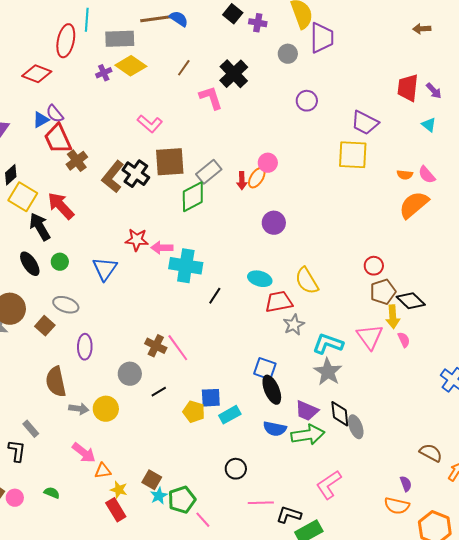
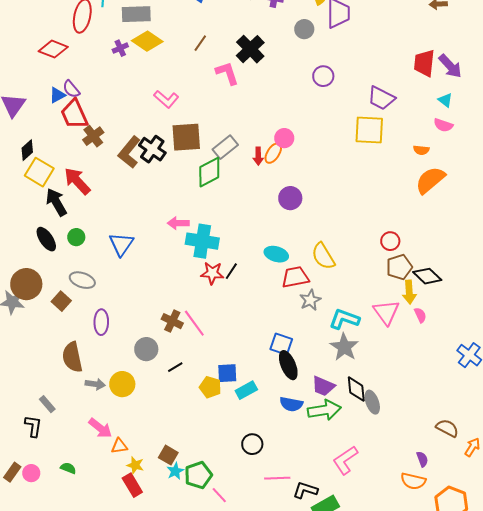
purple arrow: (434, 91) -> (450, 66), size x1.5
pink semicircle: (427, 175) -> (443, 125), moved, turned -30
red star: (137, 240) -> (212, 273), moved

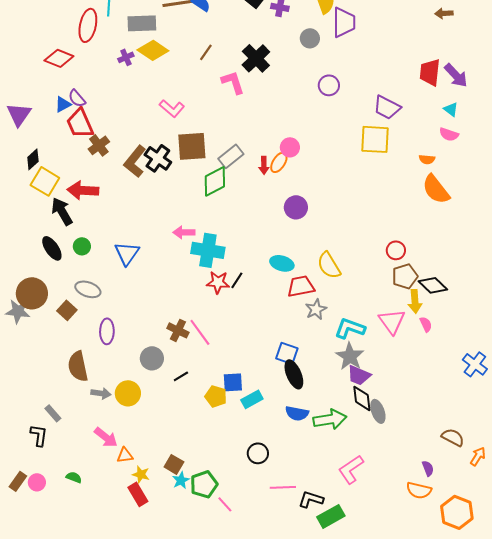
orange semicircle: (430, 180) -> (436, 189), turned -88
red arrow: (77, 181) -> (83, 190), turned -44
purple trapezoid: (323, 386) -> (359, 375), moved

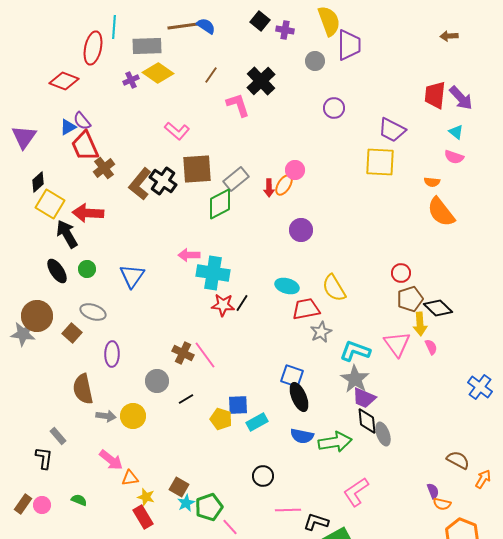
orange semicircle: (419, 490) -> (442, 504), moved, size x0.7

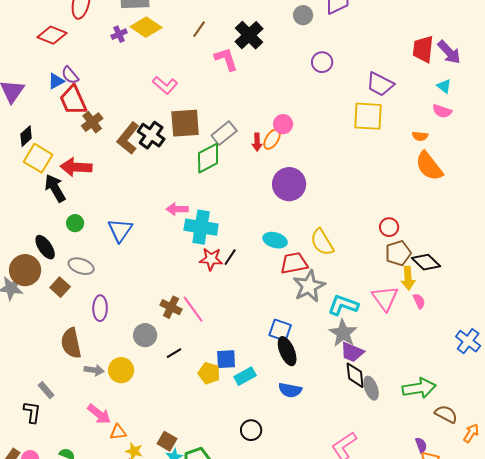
purple circle: (301, 230) -> (289, 184), size x1.4
black ellipse: (57, 271) -> (45, 247), moved
gray star: (321, 332) -> (309, 286), size x1.5
green arrow: (335, 442) -> (419, 388), moved

